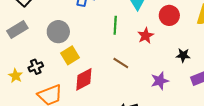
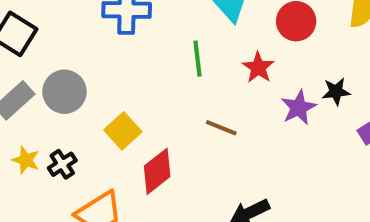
gray circle: (58, 32) -> (64, 92), moved
yellow star: (16, 76) -> (26, 160), moved
purple star: (160, 81) -> (299, 108), moved

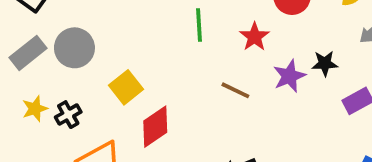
brown line: (221, 128) -> (235, 90), moved
yellow star: (26, 160) -> (35, 109), turned 30

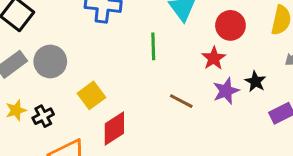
red star: (254, 37) -> (214, 58), moved
black star: (325, 63) -> (255, 81), turned 30

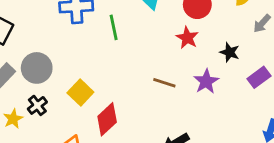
green line: (153, 46) -> (114, 27), moved
purple star: (226, 91) -> (206, 81), moved
black cross: (43, 116) -> (37, 105), moved

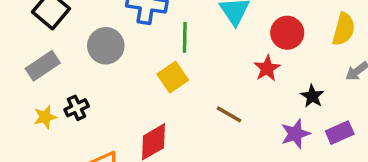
gray circle: (37, 68) -> (106, 46), moved
purple star: (206, 81) -> (295, 134), moved
yellow square: (80, 92) -> (173, 77), moved

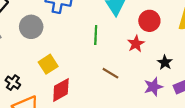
green line: (185, 37) -> (96, 35), moved
yellow square: (173, 77) -> (48, 64), moved
black cross: (77, 108) -> (13, 83), moved, turned -32

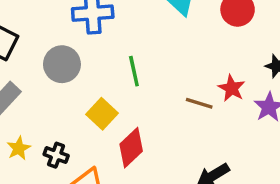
green line: (96, 35) -> (134, 71), moved
red star: (136, 44) -> (232, 88), moved

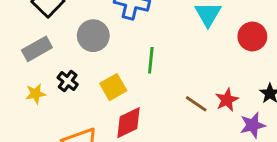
black cross: (56, 155) -> (68, 81), moved

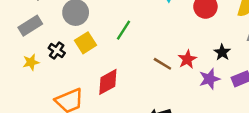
green line: (151, 60) -> (124, 30), turned 30
yellow square: (113, 87) -> (86, 43), moved

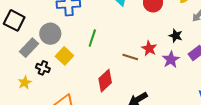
gray rectangle: (30, 26) -> (29, 48), moved
red diamond: (108, 82) -> (105, 81), moved

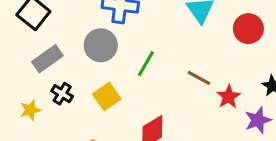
gray circle: (50, 34) -> (101, 45), moved
yellow square: (64, 56) -> (107, 97), moved
brown line: (130, 57) -> (199, 78), moved

